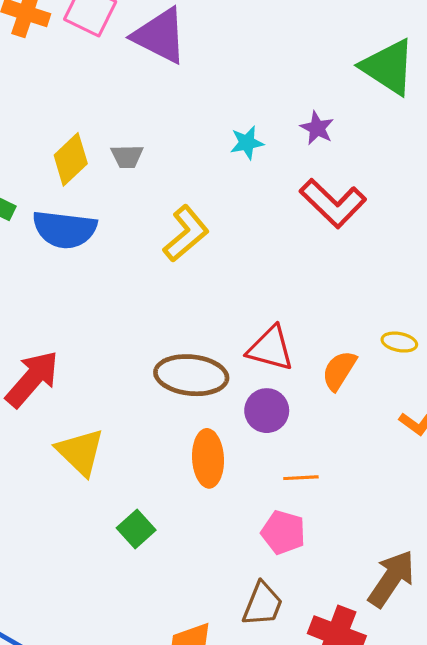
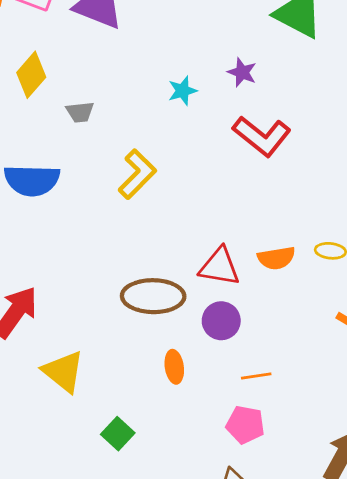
yellow diamond: (71, 159) -> (31, 75), moved
orange semicircle: (339, 370) -> (276, 258), moved, turned -126
orange ellipse: (208, 458) -> (174, 367), size x0.7

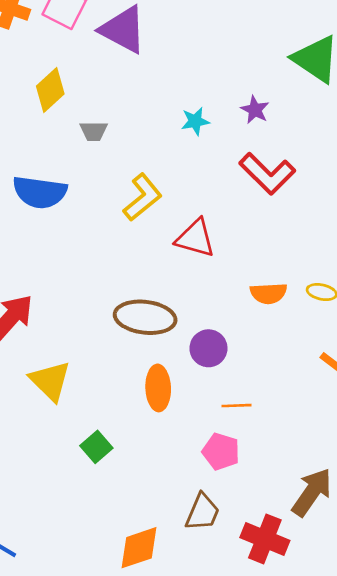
red triangle: (220, 267) -> (195, 238), moved
orange ellipse: (174, 367) -> (158, 388), size x1.4

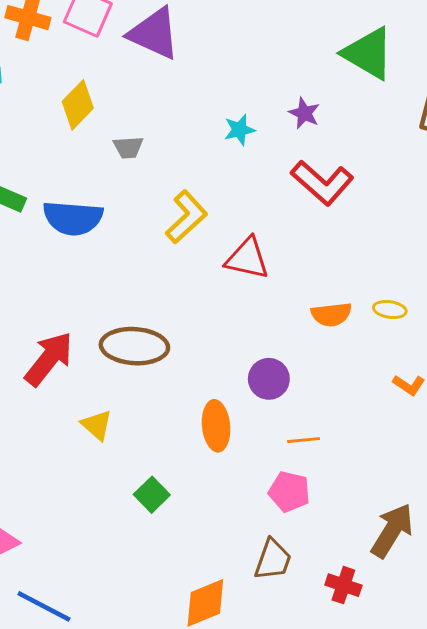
brown ellipse: (145, 317) -> (134, 346), moved
yellow triangle: (50, 381) -> (97, 425), size x0.7
red cross: (265, 539) -> (343, 585), size x0.7

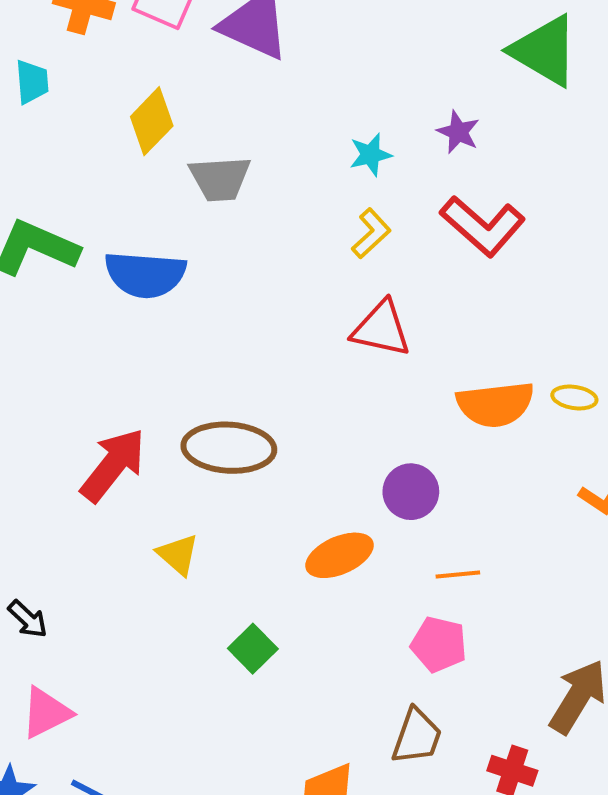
gray trapezoid: (128, 147) -> (220, 179), size x1.5
yellow L-shape: (186, 217) -> (371, 233), moved, size x0.7
orange semicircle: (331, 314) -> (495, 404), size x1.4
orange ellipse: (216, 426) -> (340, 555), turned 72

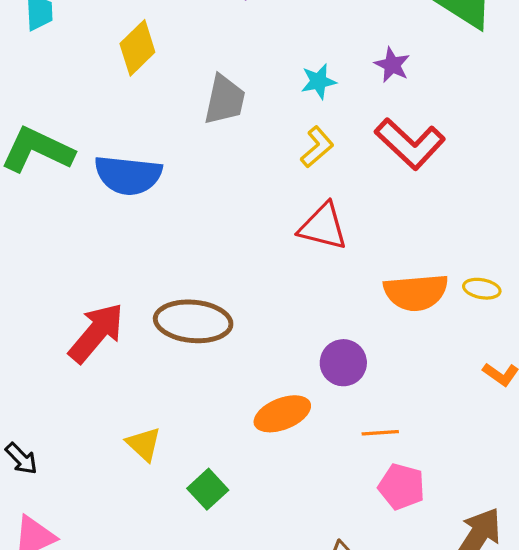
gray trapezoid: (220, 179) -> (225, 100), moved, turned -76
yellow triangle: (178, 555) -> (144, 444), moved
pink pentagon: (439, 644) -> (402, 487), moved

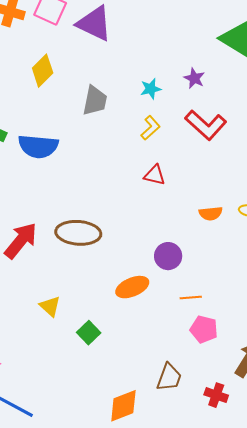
red triangle: (323, 227) -> (155, 175), size x0.7
orange semicircle: (416, 292) -> (211, 213), size x0.6

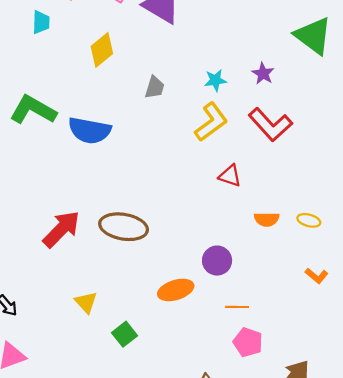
gray trapezoid: (95, 101) -> (155, 87), size x0.7
yellow L-shape: (150, 128) -> (211, 122), size x1.5
red triangle: (155, 175) -> (230, 176), moved

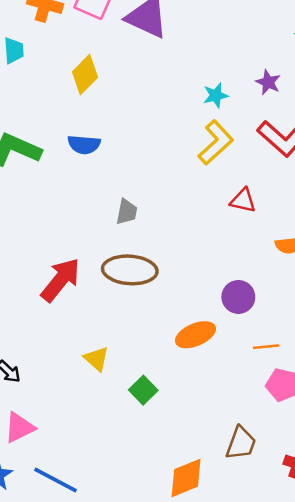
gray trapezoid: (155, 87) -> (127, 212), moved
blue semicircle: (90, 130) -> (84, 145), moved, size x0.7

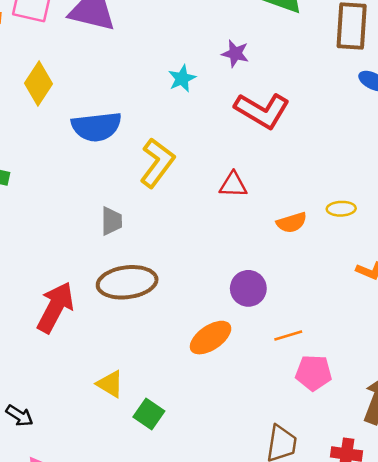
yellow L-shape: (216, 143) -> (157, 163), moved
blue semicircle: (84, 145) -> (96, 127), moved, size x1.4
green square: (143, 390) -> (149, 414), moved

